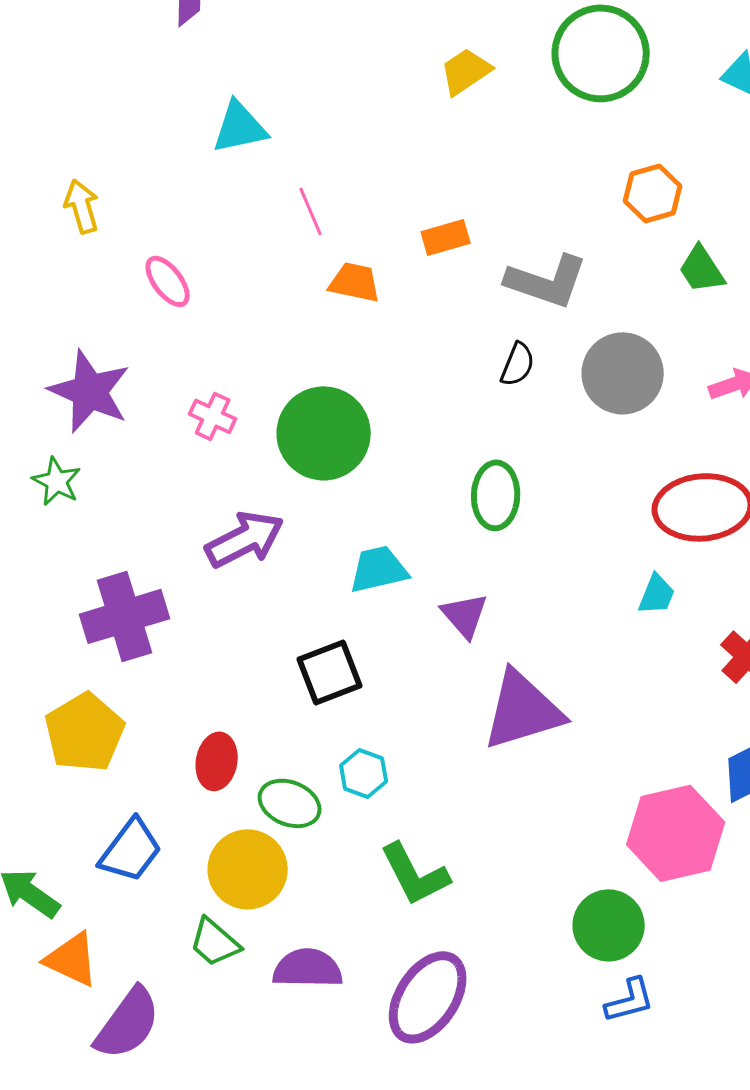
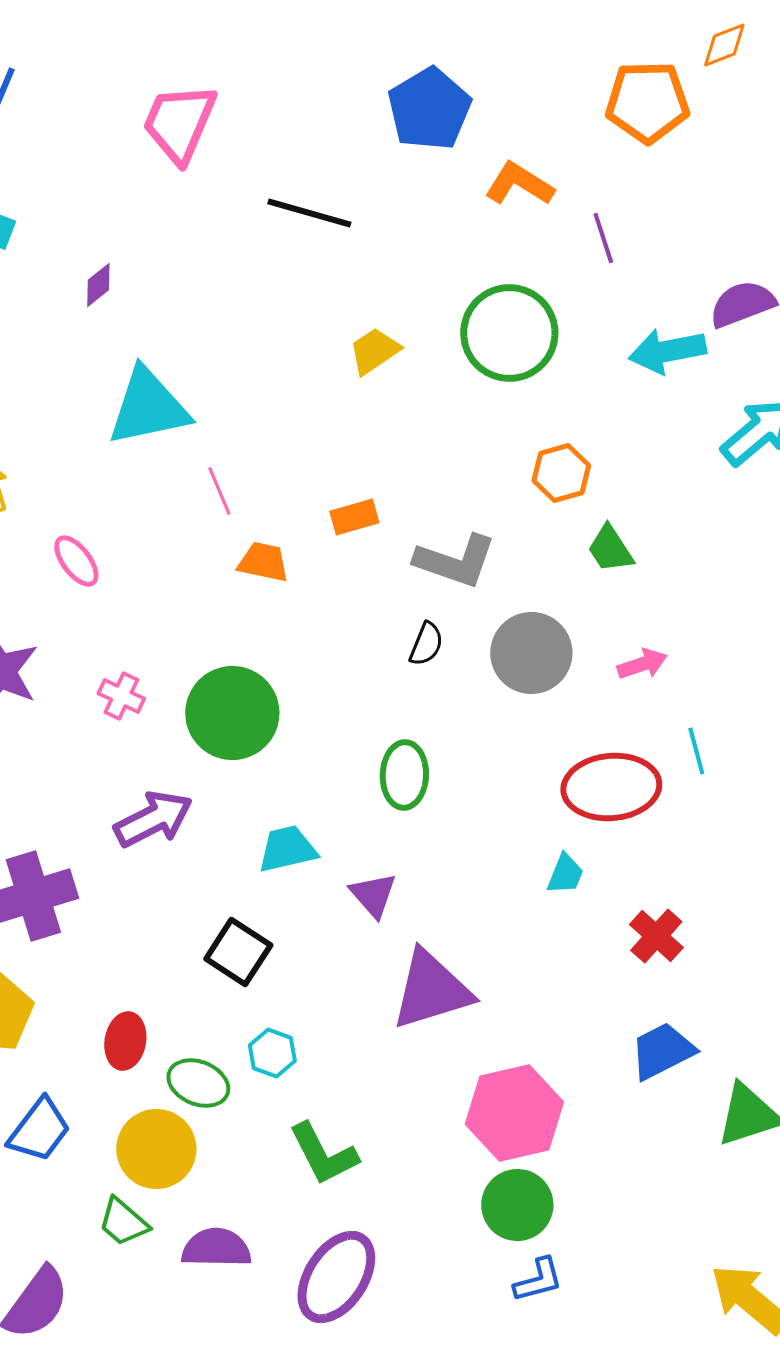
cyan triangle: (240, 127) -> (148, 407), size x1.5
black square: (330, 672) -> (238, 952), turned -36
pink hexagon: (676, 833) -> (514, 1113), moved

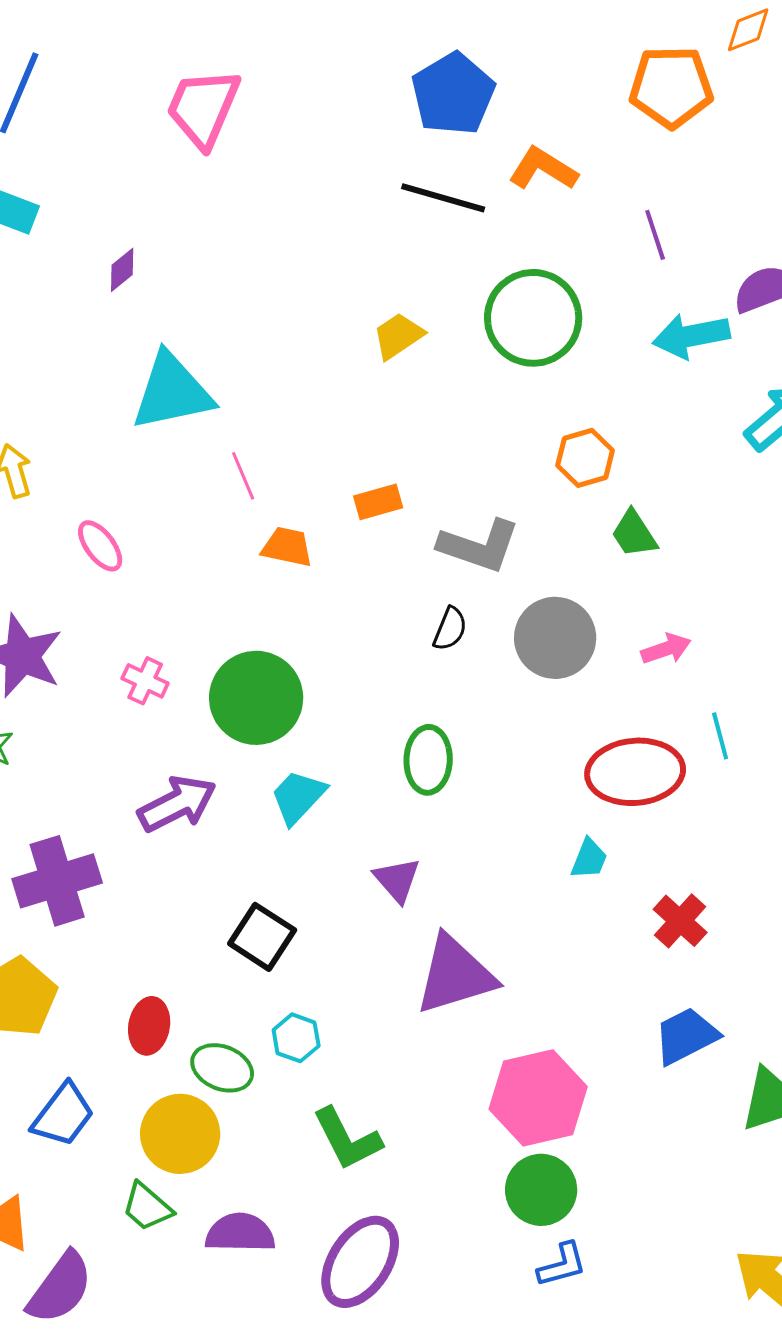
black line: (309, 213) -> (443, 198), moved
purple line: (603, 238) -> (655, 235), moved
cyan trapezoid: (287, 849) -> (298, 797), moved, turned -34

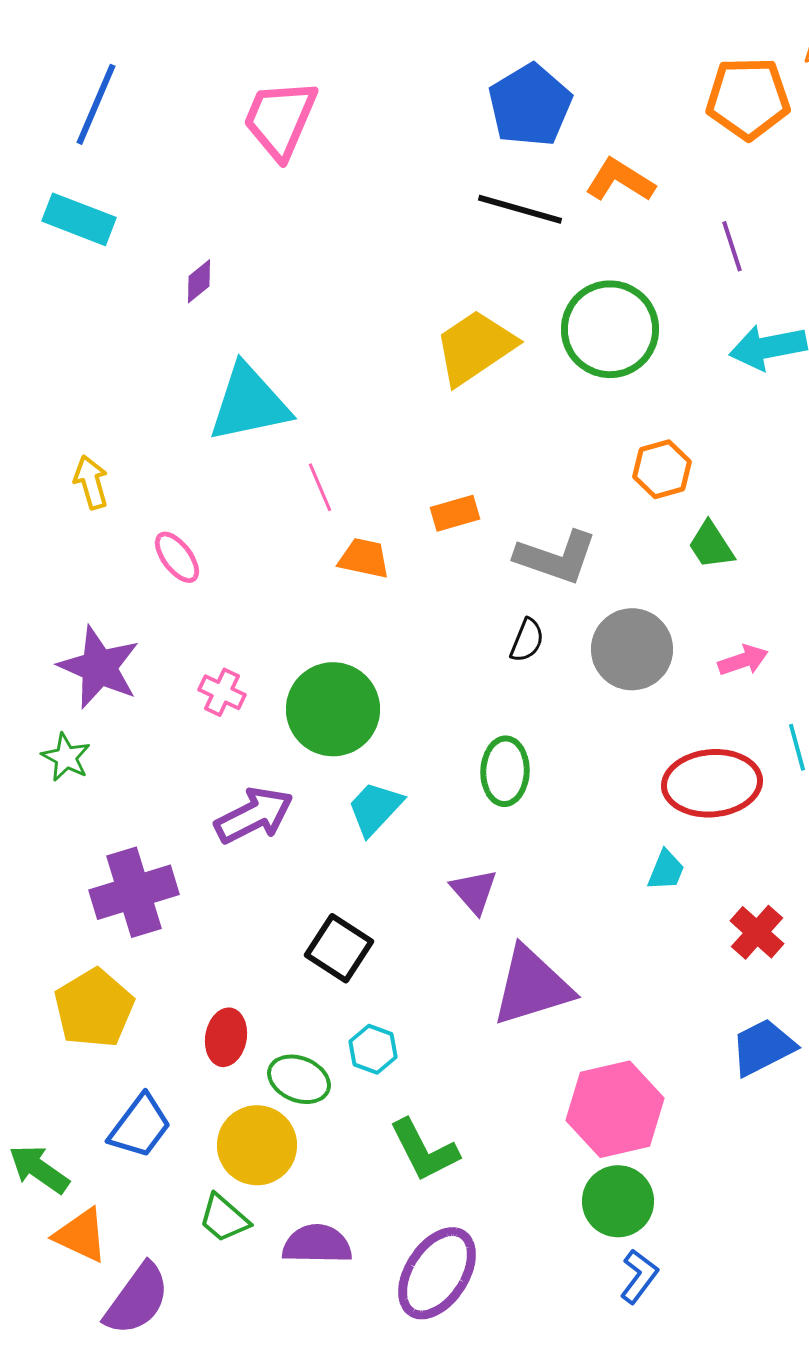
yellow trapezoid: (398, 336) -> (475, 347), size x1.6
blue L-shape: (562, 1265) -> (639, 1276), turned -38

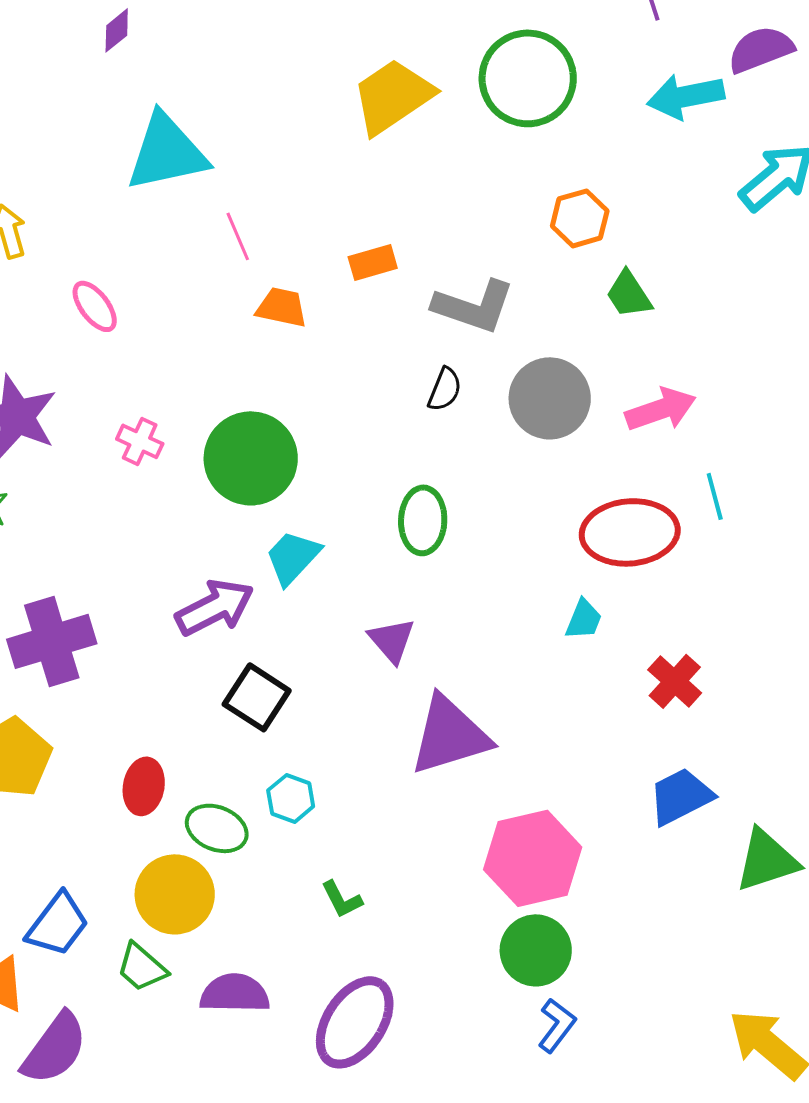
pink arrow: (743, 660) -> (661, 409), size x1.4
purple arrow: (254, 815) -> (215, 607), moved
blue trapezoid: (140, 1126) -> (58, 924), moved
green L-shape: (424, 1150) -> (342, 899), size x0.6

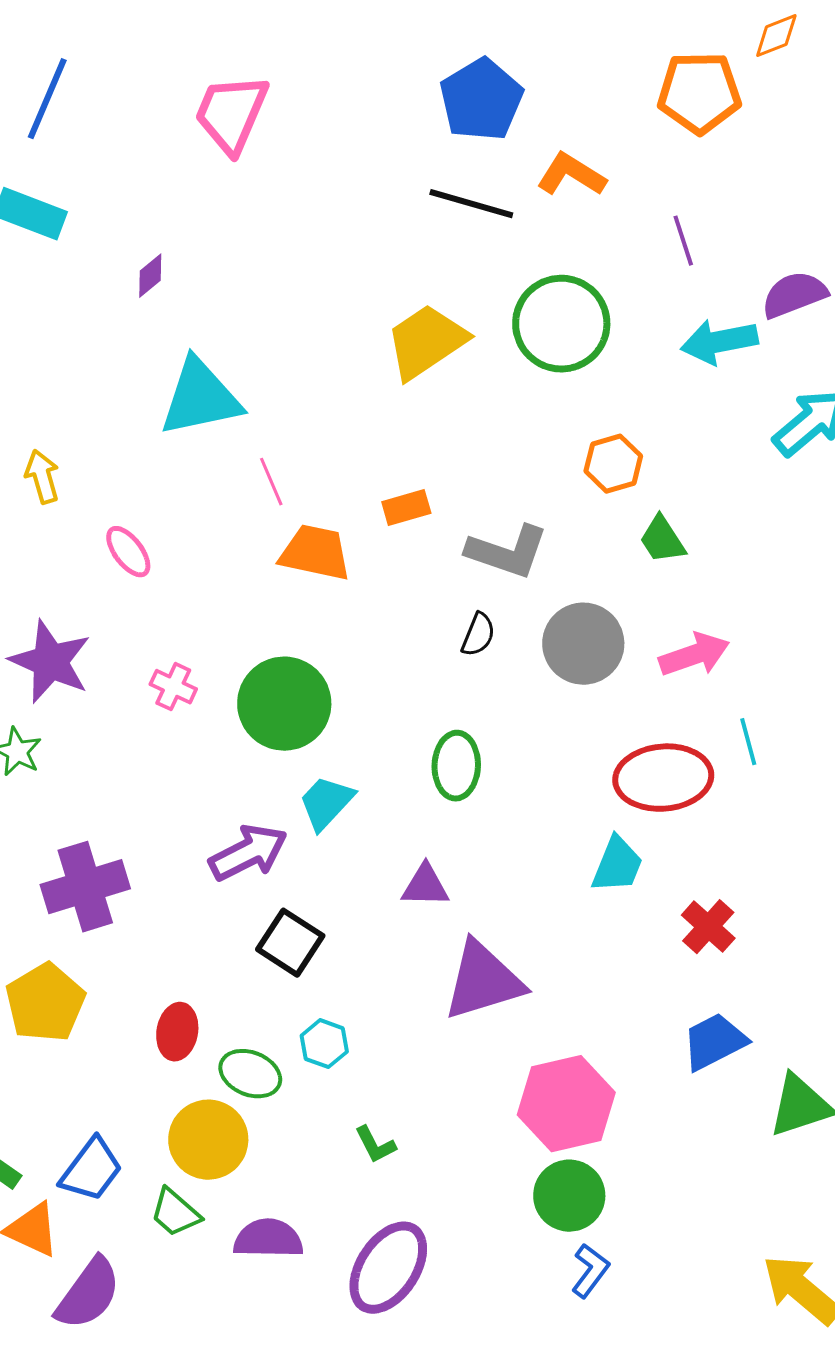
orange trapezoid: (282, 307) -> (315, 553), size x1.4
cyan trapezoid: (584, 619) -> (617, 865), size x1.4
purple triangle: (392, 640) -> (425, 886), turned -48

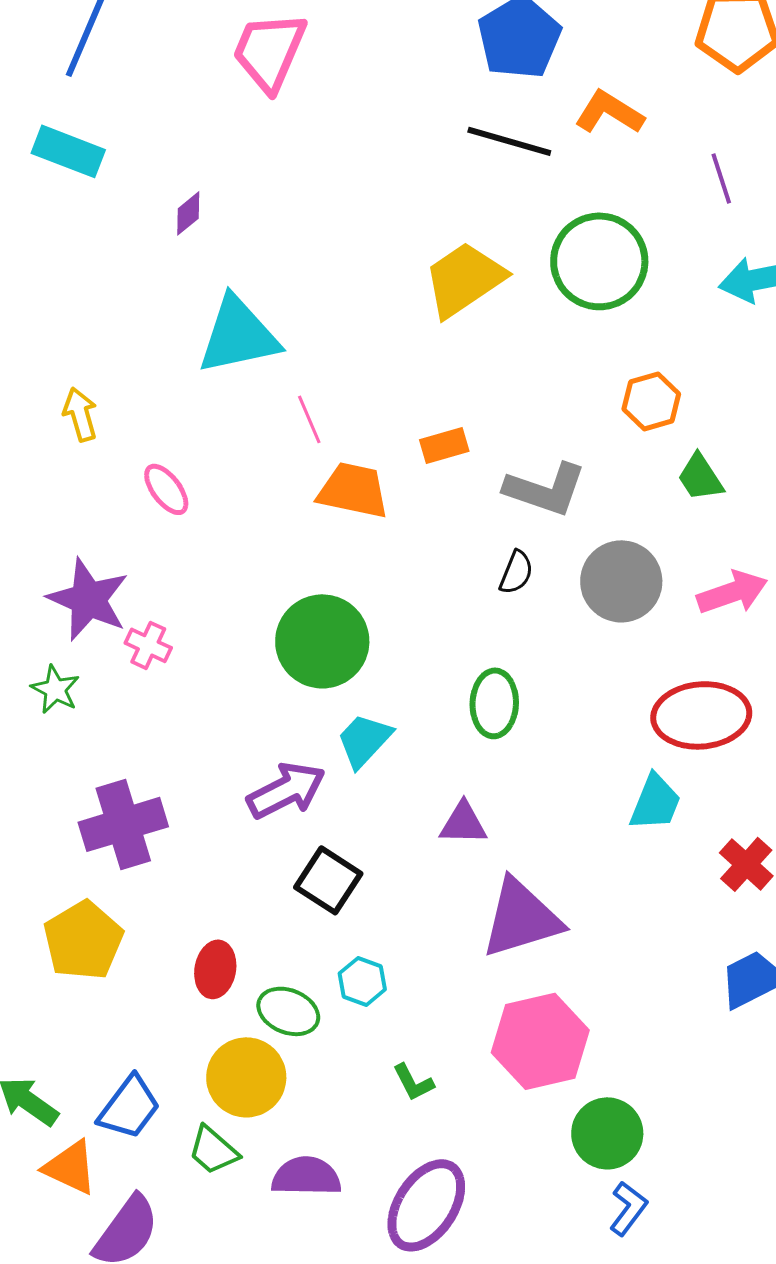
pink cross: (173, 687) -> (148, 645), moved
pink hexagon: (566, 1104) -> (540, 1041), moved

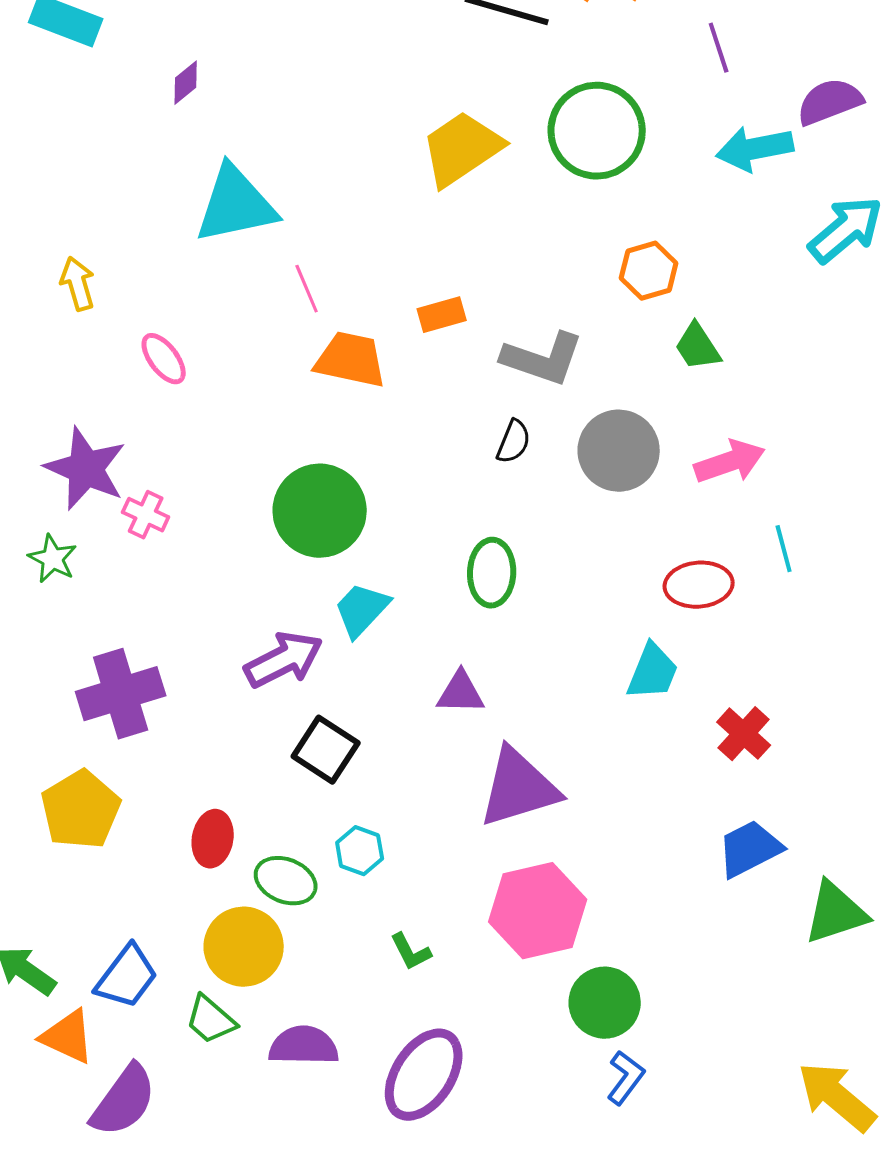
red ellipse: (701, 715) -> (699, 585), size x0.7

